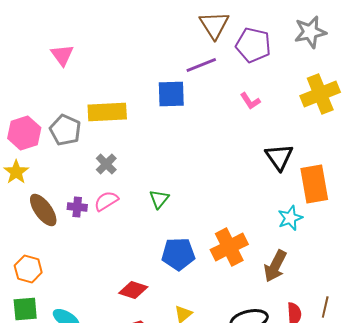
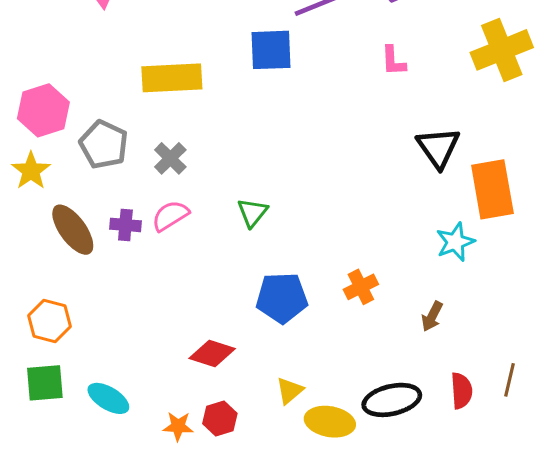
pink L-shape: (250, 101) -> (393, 61), turned 30
gray pentagon: (65, 130) -> (104, 144), moved
orange cross: (229, 247) -> (361, 287), size x0.6
brown arrow: (275, 266) -> (432, 316), size x0.6

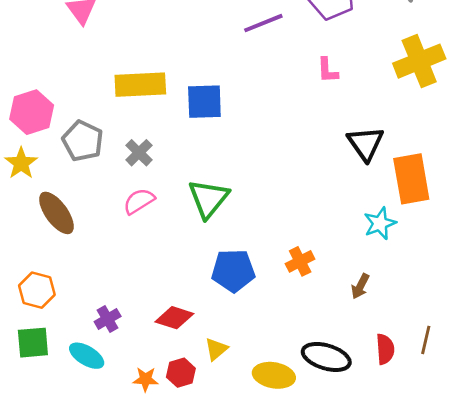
blue square: (271, 50) -> (204, 102), moved
green triangle: (252, 213) -> (208, 199), size x1.6
purple cross: (125, 225) -> (108, 319), moved, turned -35
yellow triangle: (290, 391) -> (216, 349), moved
black ellipse: (392, 400) -> (326, 357), turned 30

